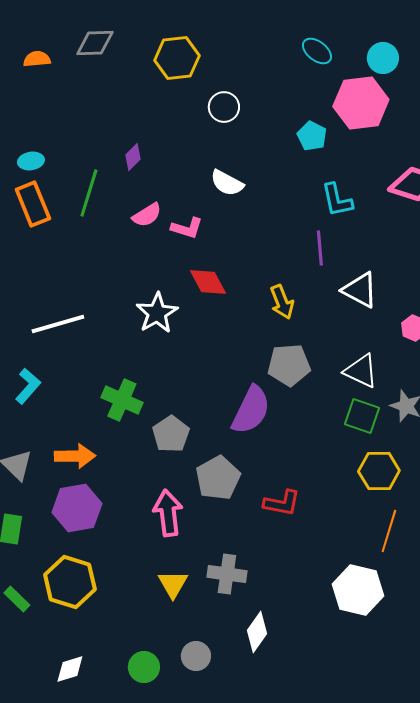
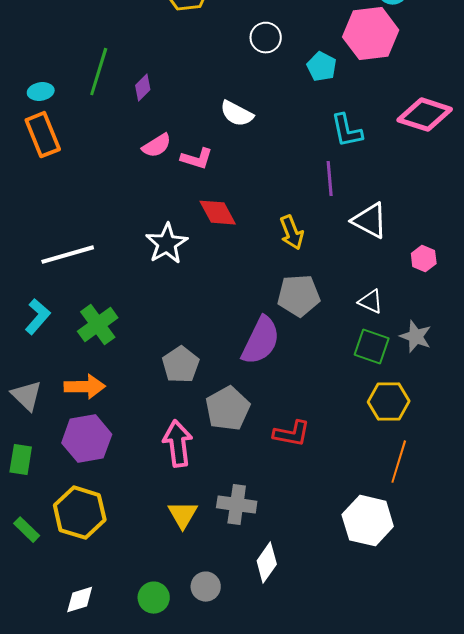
white circle: (224, 107) -> (266, 38), moved
green line: (89, 193) -> (99, 72), moved
white triangle: (361, 371) -> (371, 302), size x0.7
green cross: (122, 400) -> (98, 325), moved, turned 30

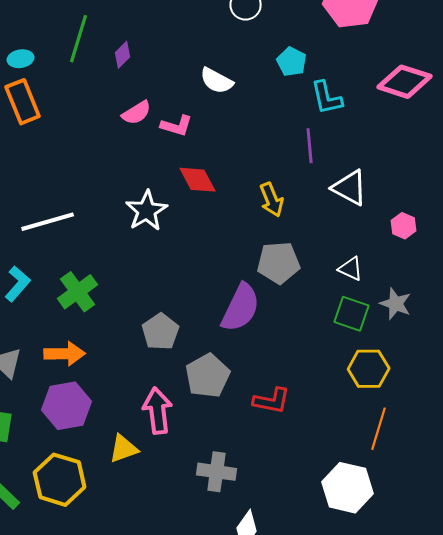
cyan pentagon: (322, 67) -> (292, 62), moved
yellow triangle: (183, 515) -> (124, 449), moved, turned 40

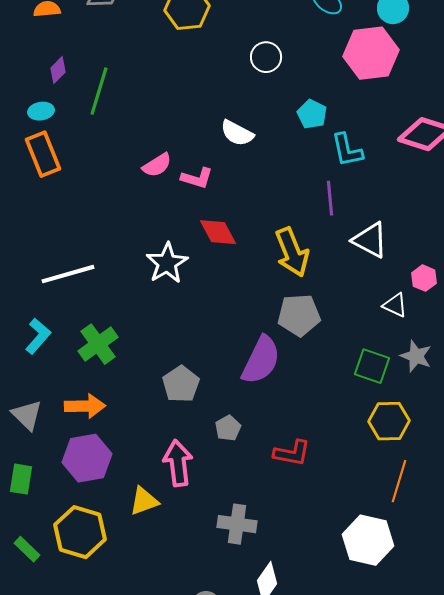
purple diamond: (123, 55) -> (58, 70), moved
yellow arrow: (272, 200) -> (292, 252), size x1.4
white triangle: (351, 269) -> (395, 305), moved
gray pentagon: (208, 376) -> (228, 428), size x0.6

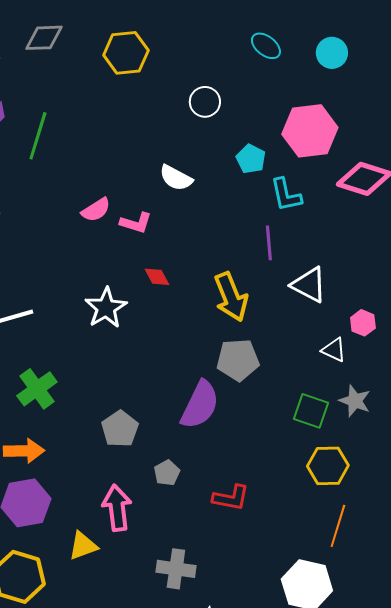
pink hexagon: (371, 53) -> (310, 131), moved
red diamond: (218, 232) -> (157, 277), size x0.7

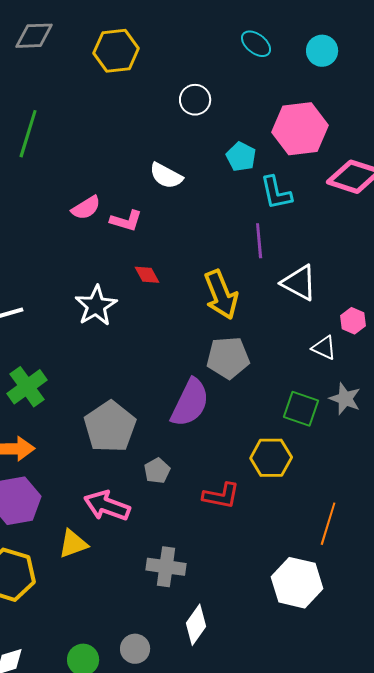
gray pentagon: (120, 429) -> (110, 427), size x1.4
yellow hexagon: (328, 466) -> (271, 458), moved
pink arrow: (117, 508) -> (107, 506), turned -63

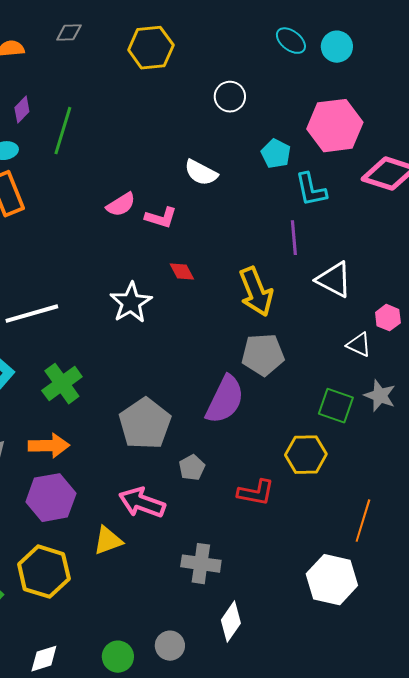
gray diamond: (34, 36) -> (69, 33), size x0.7
cyan circle: (322, 51) -> (337, 47), moved

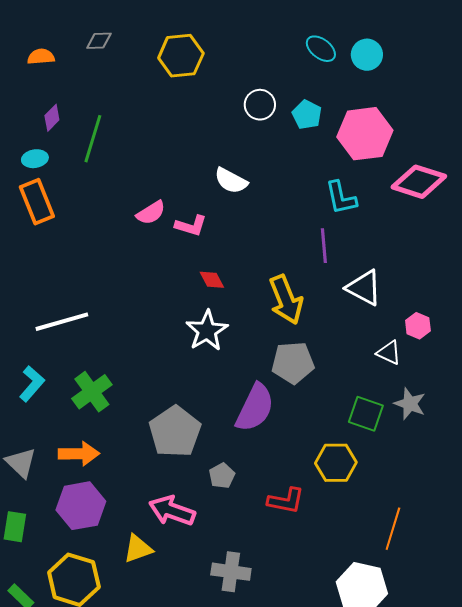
cyan pentagon: (276, 154) -> (307, 115), moved
white star: (131, 303) -> (207, 331), moved

